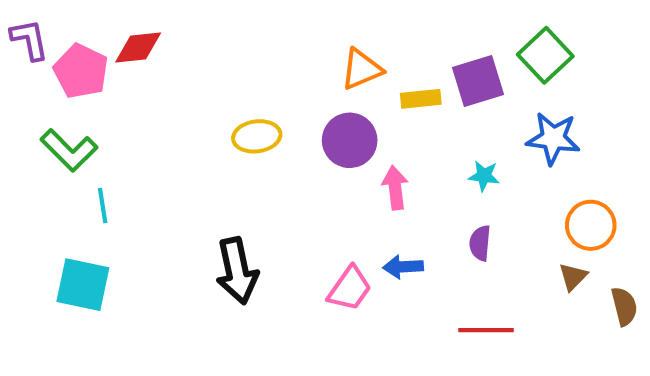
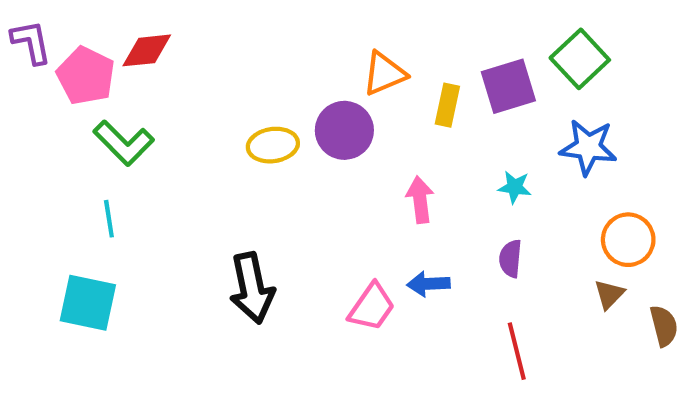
yellow rectangle: (421, 99) -> (447, 105), turned -72
purple circle: (350, 140) -> (344, 130), moved
green L-shape: (69, 150) -> (124, 143), moved
red line: (486, 330) -> (517, 351), turned 76

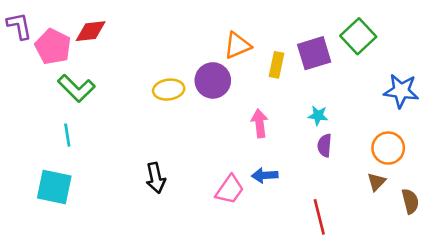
blue star: (588, 147) -> (401, 91), moved
purple semicircle: (510, 259) -> (325, 145), moved
black arrow: (252, 288) -> (156, 178), size x0.7

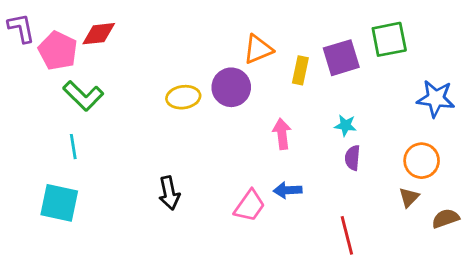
green square: (358, 36) -> (389, 39), turned 32
brown semicircle: (410, 201) -> (446, 218), turned -95

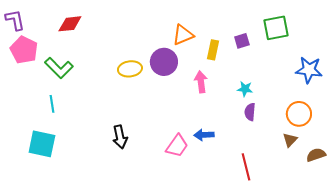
pink pentagon: (58, 51) -> (24, 50), moved
purple square: (341, 58) -> (242, 41), size x0.6
pink arrow: (282, 134) -> (201, 82), moved

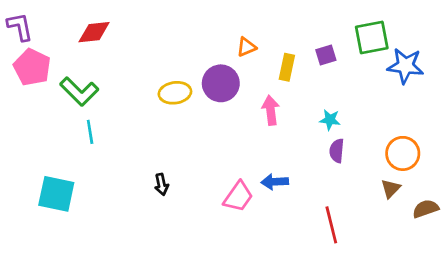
orange triangle: (183, 35) -> (246, 47), size x0.7
blue star: (309, 70) -> (405, 66), moved
cyan line: (52, 104) -> (90, 132), moved
black arrow: (120, 137) -> (161, 184), size x0.7

